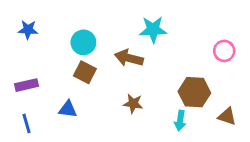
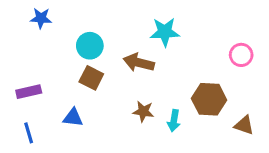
blue star: (28, 30) -> (41, 18), moved
cyan arrow: (180, 121) -> (174, 121), moved

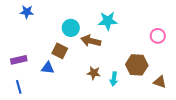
cyan circle: (90, 46) -> (71, 28), moved
blue triangle: (73, 118) -> (48, 68), moved

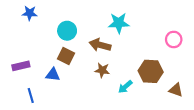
cyan circle: (71, 28) -> (67, 31), moved
brown star: (94, 73) -> (102, 70), moved
cyan arrow: (114, 79) -> (125, 87), turned 40
blue line: (19, 87) -> (31, 96), moved

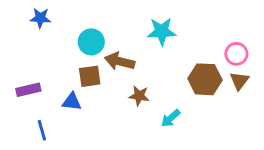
brown arrow: (100, 45) -> (120, 61), moved
brown square: (66, 56) -> (90, 76), turned -35
brown hexagon: (151, 71) -> (205, 79), moved
brown triangle: (176, 90) -> (239, 81), moved, turned 48

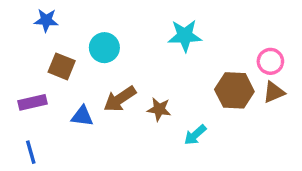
brown arrow: (120, 61) -> (120, 99), moved, turned -48
brown square: (90, 76) -> (62, 66), moved, turned 30
brown triangle: (239, 81) -> (274, 92), turned 30
blue line: (42, 130) -> (31, 152), moved

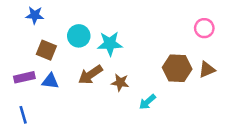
cyan star: (185, 36) -> (110, 44), moved
pink circle: (270, 61) -> (204, 28), moved
blue triangle: (82, 116) -> (50, 81), moved

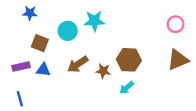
cyan star: (110, 44) -> (94, 21), moved
brown hexagon: (177, 68) -> (129, 60), moved
brown triangle: (207, 70) -> (178, 60), size x1.5

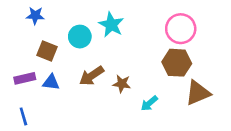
cyan star: (94, 21) -> (111, 25), turned 30
pink circle: (176, 24) -> (181, 29), moved, size x1.5
brown hexagon: (129, 60) -> (177, 63), moved
brown triangle: (178, 60) -> (198, 93), moved

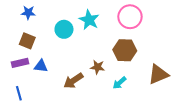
pink circle: (181, 29) -> (130, 17), moved
brown square: (47, 51) -> (27, 41), moved
brown hexagon: (177, 63) -> (125, 50), moved
brown arrow: (92, 76) -> (73, 81), moved

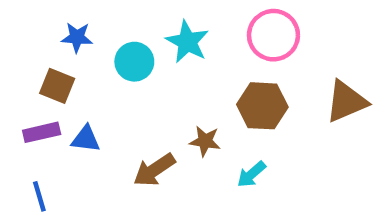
blue star: (28, 13) -> (77, 37), moved
brown triangle: (158, 74) -> (346, 101), moved

